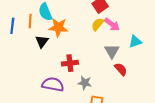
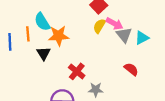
gray triangle: (112, 51) -> (124, 35), moved
red cross: (70, 63) -> (77, 71), turned -35

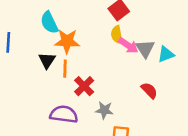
pink arrow: (114, 24) -> (128, 45), moved
yellow semicircle: (99, 26) -> (117, 35), turned -48
orange line: (28, 34) -> (65, 69), moved

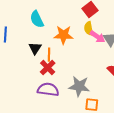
orange star: (67, 41) -> (63, 35), moved
red cross: (84, 86) -> (48, 68), moved
gray star: (104, 110) -> (79, 86), size x1.5

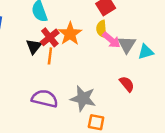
orange star: (63, 35) -> (70, 34), turned 30
red cross: (48, 68) -> (50, 37), moved

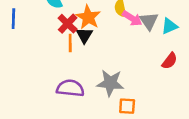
black triangle: (34, 46) -> (84, 35), moved
red semicircle: (127, 84) -> (170, 61), moved, turned 84

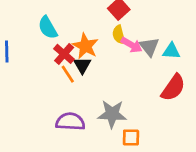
cyan triangle: (169, 26) -> (171, 51), turned 30
orange line: (70, 43) -> (68, 74), turned -30
red semicircle: (170, 61) -> (173, 88), size x1.5

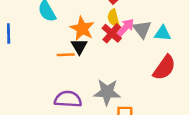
pink arrow: (132, 45) -> (125, 28), turned -78
red cross: (64, 54) -> (112, 33), moved
orange line: (68, 74) -> (66, 55), turned -60

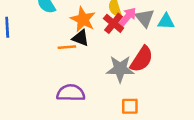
black triangle: (79, 46) -> (81, 38), turned -36
red semicircle: (164, 68) -> (142, 59), moved
gray star: (107, 92) -> (120, 69), moved

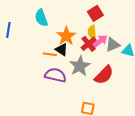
gray triangle: (145, 18) -> (113, 45), turned 35
gray star: (120, 69) -> (80, 66), moved, turned 30
purple semicircle: (71, 93) -> (55, 75), moved

